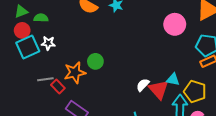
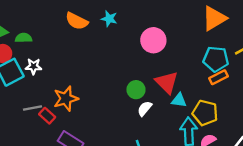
pink circle: (175, 24) -> (153, 40), moved
green circle: (95, 61) -> (136, 90), moved
red triangle: (159, 90) -> (167, 82), moved

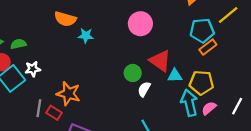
cyan star: (109, 19) -> (86, 36), moved
orange star: (66, 99) -> (68, 94), turned -30
gray line: (32, 108) -> (39, 108), turned -60

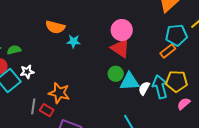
orange rectangle: (208, 47) -> (168, 51), moved
red triangle: (160, 61) -> (120, 48), moved
cyan triangle: (175, 76) -> (129, 82), moved, size x1.5
white semicircle: (144, 89) -> (144, 88), moved
cyan arrow: (189, 103) -> (160, 87), moved

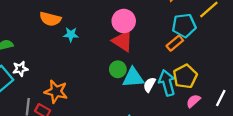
yellow pentagon: (177, 81) -> (185, 76), turned -30

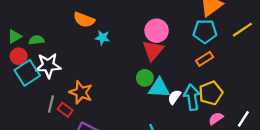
cyan pentagon: (184, 26) -> (205, 31), moved
red triangle: (123, 41) -> (153, 50), turned 30
white star: (20, 69) -> (48, 65), size x1.6

